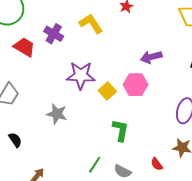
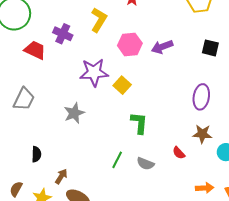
yellow L-shape: (91, 24) -> (99, 20), turned 70
pink hexagon: (136, 85) -> (130, 44), moved
gray star: (57, 114) -> (74, 113), turned -30
black semicircle: (15, 140) -> (36, 154), moved, turned 42

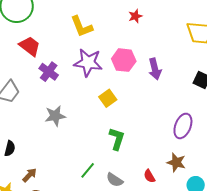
yellow L-shape: (99, 20) -> (82, 26), moved, turned 115
purple cross: (63, 34) -> (49, 72), moved
purple arrow: (162, 47) -> (155, 69), turned -95
purple star: (94, 72) -> (88, 63), moved

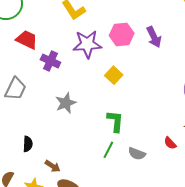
green L-shape: (117, 139) -> (115, 121), moved
brown arrow: (30, 175) -> (53, 166), turned 91

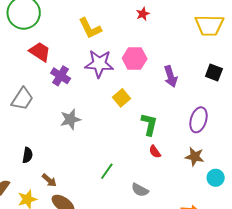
purple arrow: (154, 37) -> (171, 76), moved
green L-shape: (115, 121) -> (149, 124), moved
red semicircle: (170, 143) -> (155, 152), moved
gray semicircle: (137, 154) -> (140, 190), moved

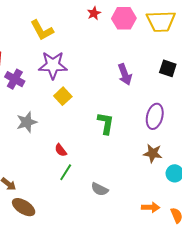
pink hexagon: (135, 58) -> (124, 18), moved
yellow square: (122, 98) -> (63, 96), moved
red semicircle: (155, 152) -> (61, 150), moved

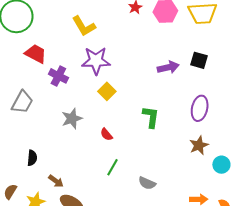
black square: (168, 68) -> (199, 60), moved
purple arrow: (125, 74) -> (168, 67), turned -80
red semicircle: (61, 150) -> (106, 134), moved
brown star: (153, 153) -> (199, 145), turned -30

